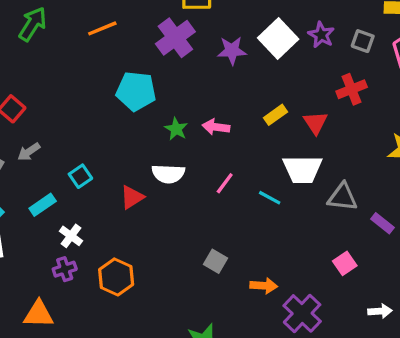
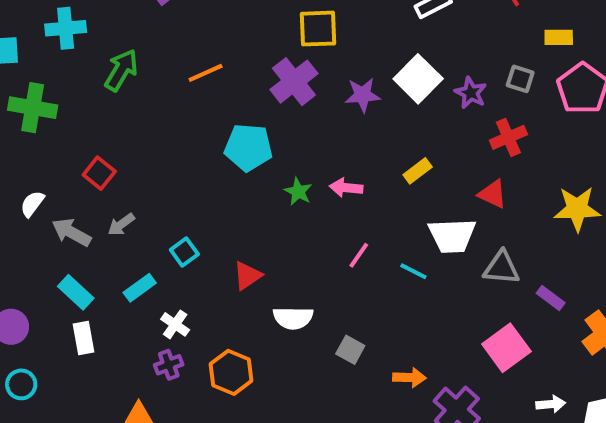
purple star: (321, 35) -> (471, 93), moved
red triangle: (315, 123) -> (493, 194), moved, turned -30
white semicircle: (168, 174) -> (293, 318), moved
pink square: (345, 263) -> (506, 348), size x1.6

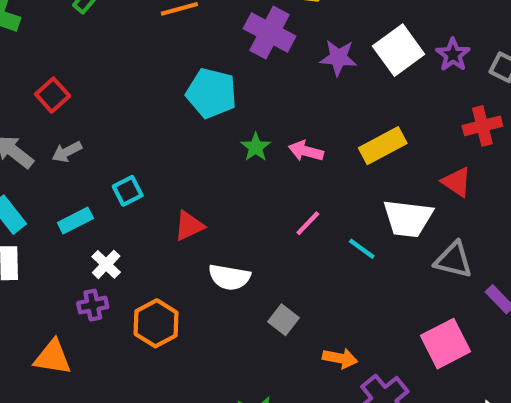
purple cross: (294, 82) -> (270, 32), turned -33
purple star: (471, 93) -> (453, 55), moved
yellow rectangle: (418, 171) -> (383, 146), size x1.5

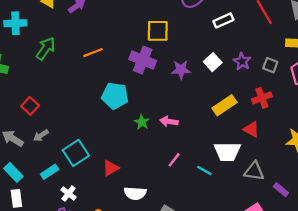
white square: (399, 50) -> (213, 62), size x0.7
yellow rectangle: (383, 146) -> (224, 105), moved
cyan square: (128, 191) -> (76, 153), size x1.6

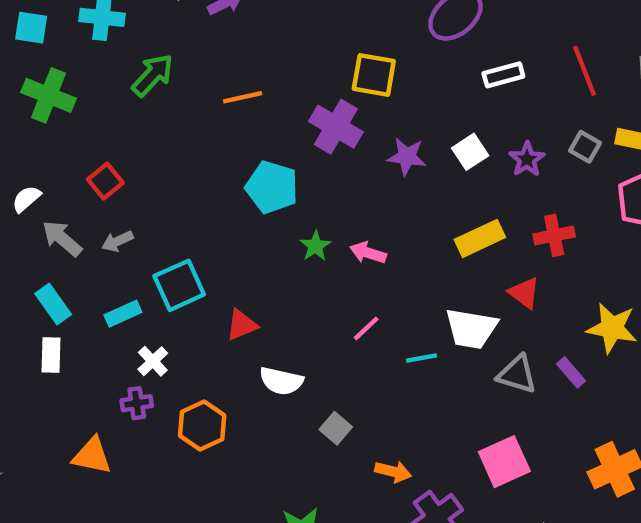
gray square: (270, 65) -> (585, 147), moved
cyan line: (204, 171) -> (421, 358), turned -49
purple rectangle: (281, 190) -> (571, 372), moved

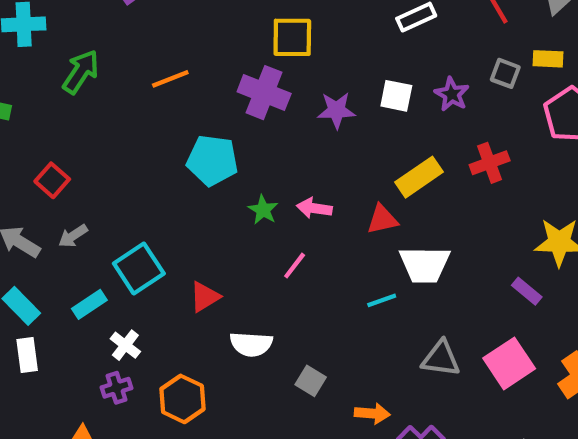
white square: (470, 152) -> (396, 96), turned -36
red triangle: (524, 293) -> (382, 219), moved, turned -40
pink line: (366, 328) -> (295, 266), moved
gray triangle: (517, 374) -> (441, 359), moved
pink square: (504, 462) -> (509, 363), moved

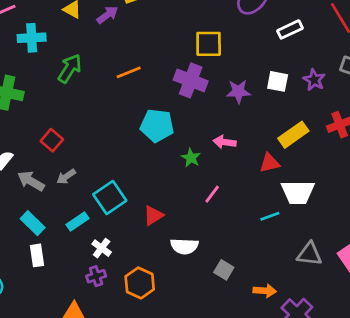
pink arrow: (314, 208) -> (225, 142), moved

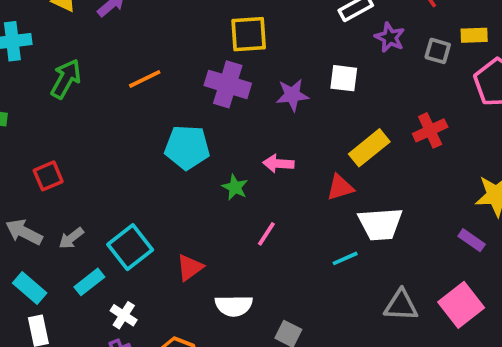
purple star: (314, 80) -> (390, 37), moved
red square: (52, 140) -> (48, 176), turned 30
gray arrow: (66, 177) -> (71, 238), moved

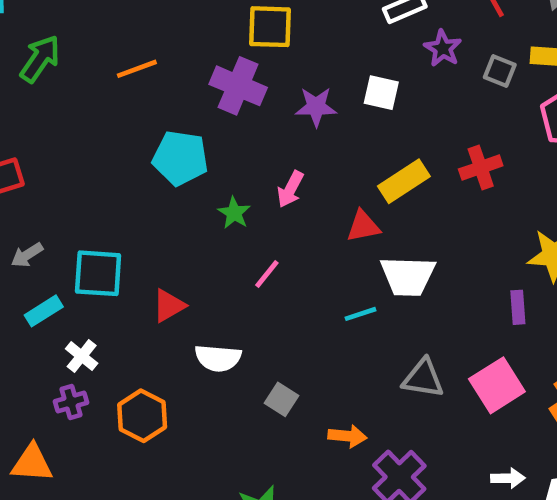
pink arrow: (278, 164) -> (290, 189), turned -72
purple rectangle: (472, 240) -> (518, 307), turned 45
cyan square: (130, 247) -> (98, 273), turned 36

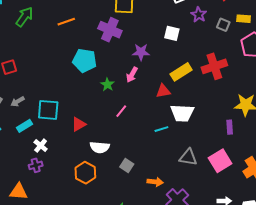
purple star: (316, 107) -> (141, 52), moved
red cross: (481, 167) -> (214, 66), size x1.4
orange hexagon: (142, 416) -> (85, 173), moved

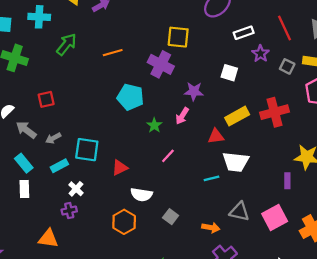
orange arrow: (155, 182) -> (211, 228), moved

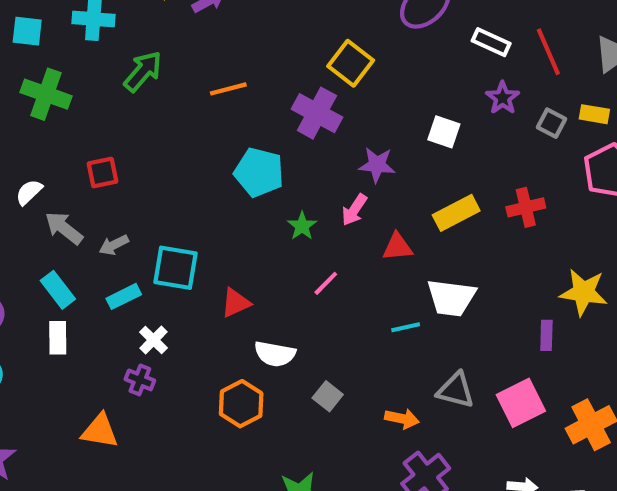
white rectangle: (244, 33) -> (491, 42), moved, turned 42
yellow square: (178, 37) -> (351, 63), turned 30
red cross: (274, 112) -> (526, 207), size x0.7
red triangle: (216, 136) -> (397, 247), moved
purple cross: (69, 210) -> (140, 380), turned 32

